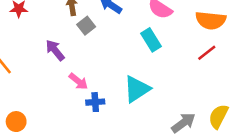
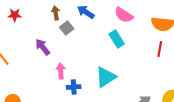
red line: (207, 53) -> (160, 49), turned -42
pink arrow: (78, 81) -> (61, 71), turned -133

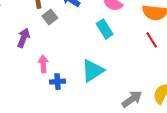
purple arrow: (43, 47) -> (24, 38), turned 60
red line: (160, 49) -> (152, 40), turned -42

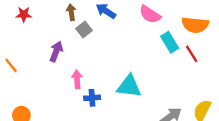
cyan rectangle: (105, 29) -> (170, 42), moved
cyan triangle: (93, 71) -> (129, 86), turned 40

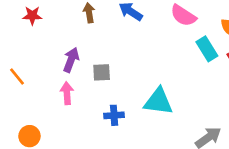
gray square: (84, 30) -> (102, 72), moved, turned 35
pink arrow: (77, 79) -> (67, 93), moved

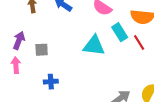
cyan triangle: (158, 101) -> (94, 46), moved

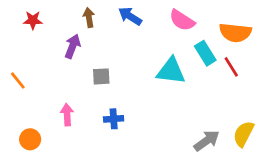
purple arrow: (19, 40) -> (73, 46), moved
pink arrow: (16, 65) -> (67, 115), moved

